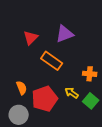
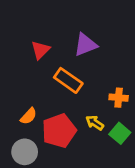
orange semicircle: (22, 88) -> (29, 116), turned 64

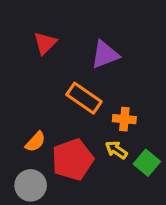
red triangle: (40, 50) -> (45, 43), moved
orange cross: (119, 98) -> (124, 119), moved

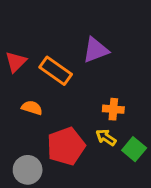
red triangle: (45, 43) -> (16, 62), moved
orange rectangle: (84, 98) -> (56, 71), moved
orange semicircle: (35, 142) -> (32, 108), moved, turned -114

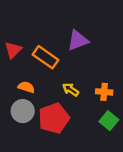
orange cross: (113, 109) -> (104, 92), moved
yellow arrow: (106, 137) -> (71, 90), moved
gray circle: (28, 170) -> (23, 111), moved

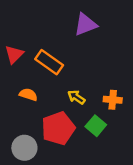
purple triangle: (78, 40) -> (85, 24), moved
gray circle: (23, 111) -> (24, 148), moved
green square: (109, 121) -> (96, 126), moved

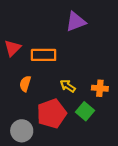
orange rectangle: (49, 62) -> (44, 55), turned -35
orange semicircle: (28, 95) -> (25, 84), turned -91

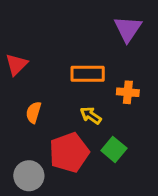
purple triangle: (76, 22) -> (128, 29), moved, turned -35
orange rectangle: (44, 55) -> (88, 74), moved
orange cross: (100, 88) -> (128, 92), moved

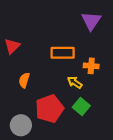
yellow arrow: (91, 115) -> (75, 82), moved

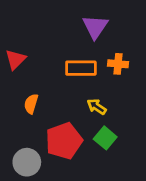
purple triangle: (91, 21) -> (95, 27), moved
orange cross: (91, 66) -> (118, 64), moved

